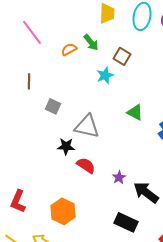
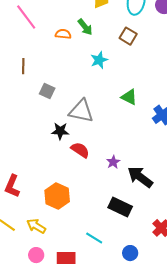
orange semicircle: (69, 49) -> (63, 34), turned 35
brown square: (122, 56) -> (128, 36), moved

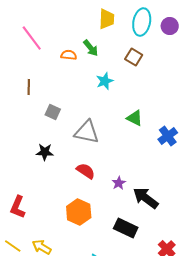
black star: (60, 131) -> (45, 152), moved
orange hexagon: (57, 196) -> (79, 212), moved

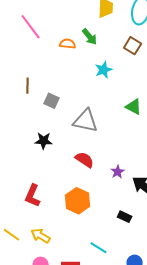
brown line: (29, 87) -> (28, 86), moved
red L-shape: (18, 207) -> (33, 196), moved
black rectangle: (126, 228) -> (125, 217), size x0.6

